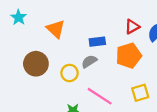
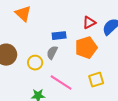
orange triangle: (56, 29) -> (23, 14), moved
gray semicircle: (89, 61) -> (52, 53), turned -32

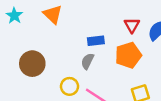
red triangle: (89, 23) -> (132, 25), turned -32
yellow circle: (35, 63) -> (69, 86), moved

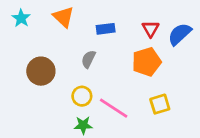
blue rectangle: (96, 41) -> (106, 29), moved
gray semicircle: (87, 61) -> (88, 59), moved

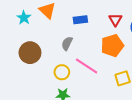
cyan star: (21, 18) -> (24, 18), moved
pink line: (114, 108) -> (87, 66), moved

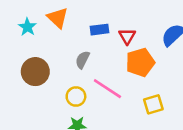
red triangle: (115, 20) -> (127, 36), moved

